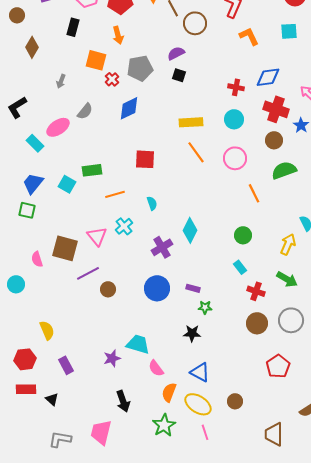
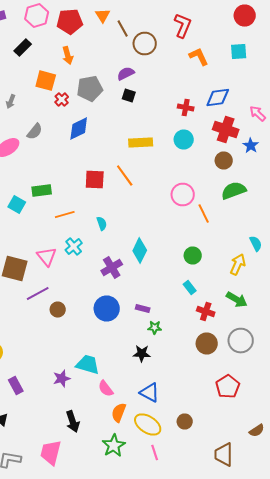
black rectangle: (73, 27) -> (23, 48), turned 30
orange line: (196, 152) -> (125, 176), moved
pink circle: (235, 158) -> (183, 194), moved

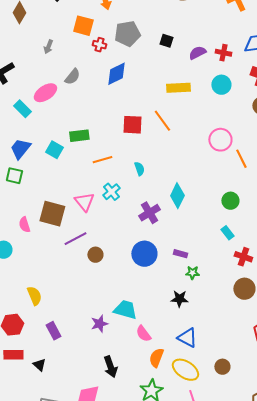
purple semicircle: (126, 74) -> (197, 53), moved
red cross: (62, 100) -> (99, 45), turned -32

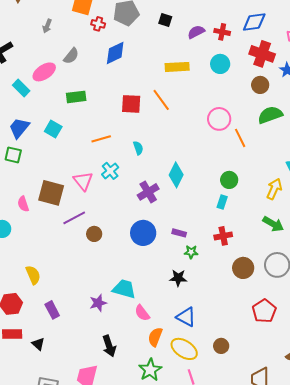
green rectangle: (79, 136) -> (76, 97), moved
cyan rectangle: (227, 233) -> (222, 202), moved, turned 56
red cross: (243, 257) -> (223, 236), moved, turned -30

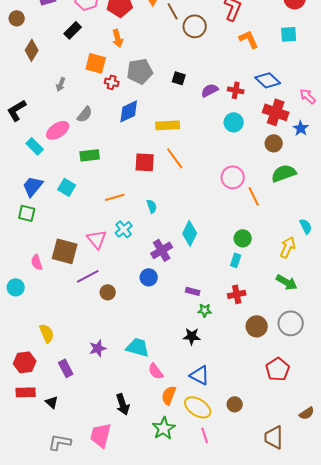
blue diamond: (254, 22) -> (268, 80), turned 50
yellow rectangle: (177, 67) -> (168, 125), moved
blue circle: (143, 233) -> (149, 277), moved, size x0.7
purple star: (98, 303) -> (98, 348), moved

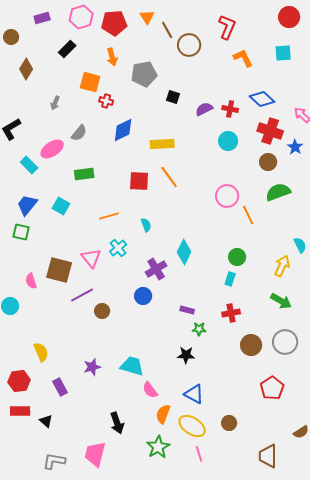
gray pentagon: (140, 71) -> (144, 74), moved

